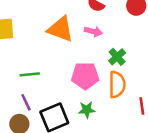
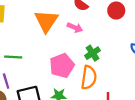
orange triangle: (61, 29) -> (46, 21), turned 35
pink pentagon: (85, 76) -> (62, 66), turned -30

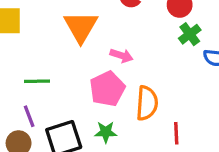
pink arrow: (75, 28) -> (121, 56), moved
green cross: (93, 53) -> (190, 34), moved

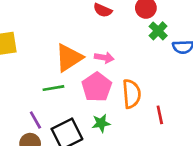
orange triangle: (81, 27) -> (69, 58), moved, turned 36
green line: (37, 81) -> (53, 88), moved

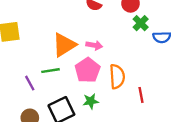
purple line: (35, 120) -> (30, 83), moved

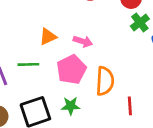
orange triangle: (64, 45) -> (48, 37), size x0.6

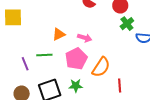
orange semicircle: (105, 81) -> (101, 67), turned 30

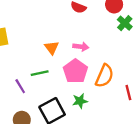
orange triangle: (59, 34) -> (52, 48), turned -32

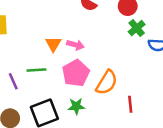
pink arrow: (81, 47) -> (75, 45), moved

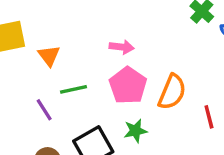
orange triangle: (53, 44) -> (49, 56), moved

